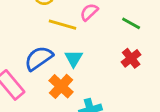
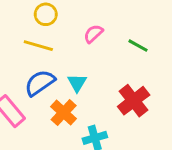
yellow line: (62, 25) -> (38, 46), moved
red cross: (131, 58) -> (134, 101), moved, size x1.5

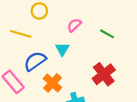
yellow line: (38, 46) -> (21, 34), moved
cyan triangle: (77, 83) -> (62, 49), moved

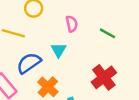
pink semicircle: (74, 25) -> (72, 24), turned 120

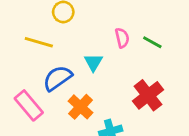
pink semicircle: (72, 24) -> (122, 38), moved

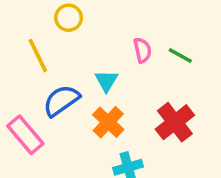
yellow line: (39, 42) -> (38, 56), turned 48
orange cross: (80, 107) -> (108, 122), moved

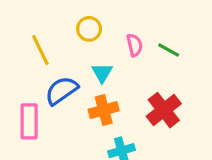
yellow circle: (69, 18) -> (89, 29), moved
orange cross: (108, 122) -> (104, 110), turned 32
pink rectangle: (25, 135) -> (29, 121), turned 40

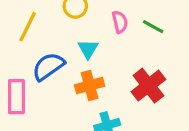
yellow line: (40, 50) -> (28, 27), turned 52

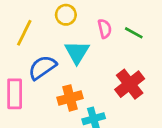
cyan triangle: (88, 49) -> (77, 52), size x1.4
orange cross: (90, 86) -> (70, 98), moved

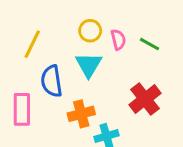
yellow circle: (66, 15) -> (90, 31), moved
blue semicircle: (42, 67) -> (52, 81), turned -64

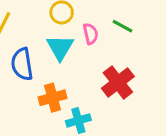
pink semicircle: (118, 40) -> (91, 34), moved

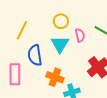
orange cross: (52, 98) -> (55, 77), turned 36

